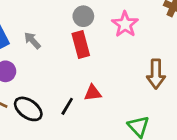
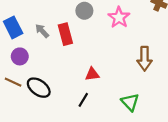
red rectangle: (81, 44) -> (65, 34), moved
black line: (67, 106) -> (83, 100), moved

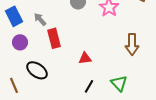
red rectangle: (65, 34) -> (54, 38), moved
brown line: (13, 82) -> (14, 85), moved, turned 42
black line: (83, 100) -> (89, 86), moved

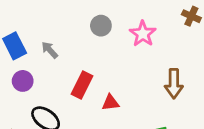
red rectangle: (54, 38) -> (82, 85), moved, turned 42

